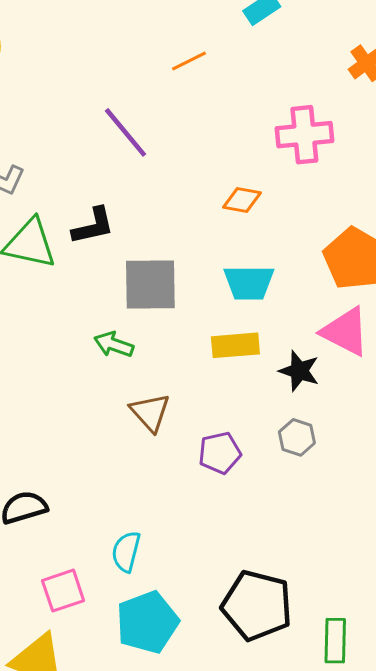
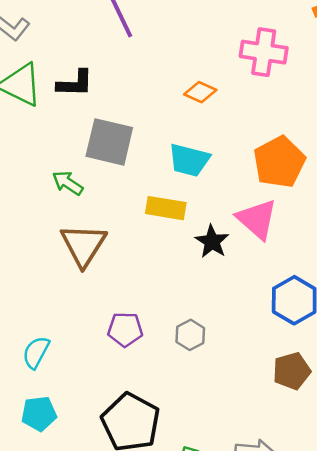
brown triangle: (150, 412) -> (83, 245), size x1.4
gray hexagon: (297, 437) -> (190, 335), moved
purple pentagon: (220, 453) -> (125, 329), moved
cyan pentagon: (147, 622) -> (39, 414), size x0.7

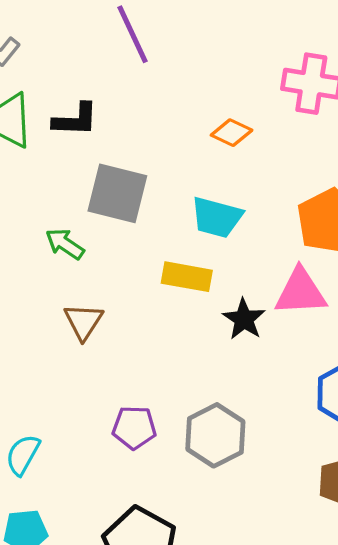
pink triangle: (257, 219) -> (300, 292), turned -45
brown triangle: (83, 245) -> (83, 322), size x0.7
gray hexagon: (190, 335) -> (215, 435), size x1.6

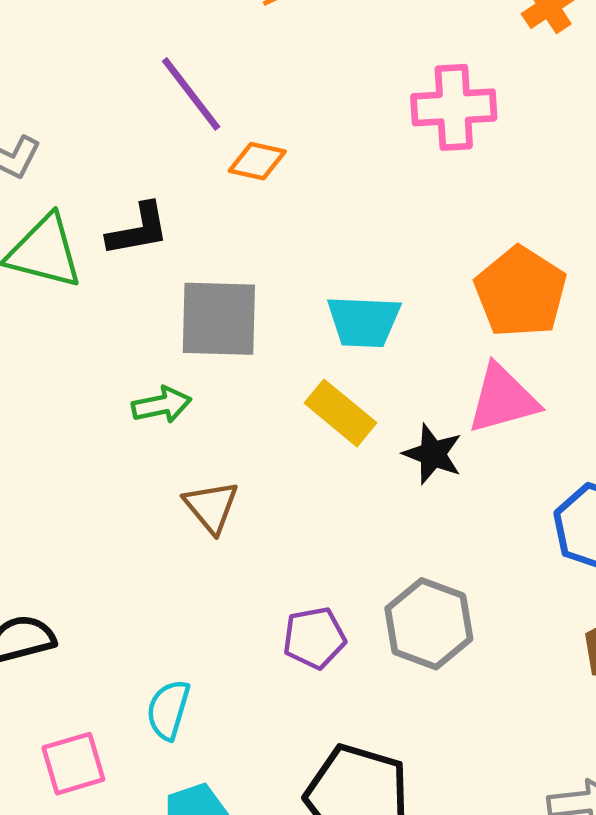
orange diamond: (232, 133) -> (257, 161), moved
green arrow: (65, 244) -> (162, 405), turned 147
yellow rectangle: (187, 277) -> (341, 413), turned 42

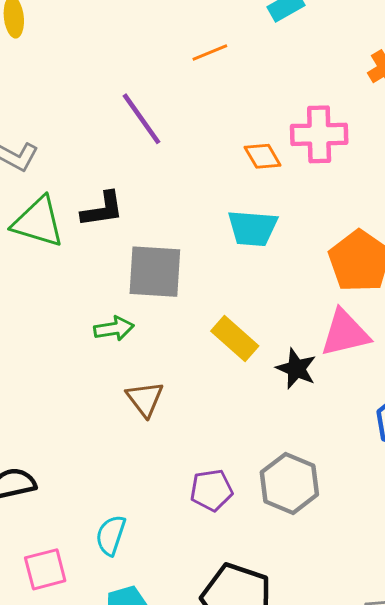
orange diamond: (257, 161) -> (263, 156), moved, turned 45
cyan trapezoid: (364, 321) -> (252, 228), moved

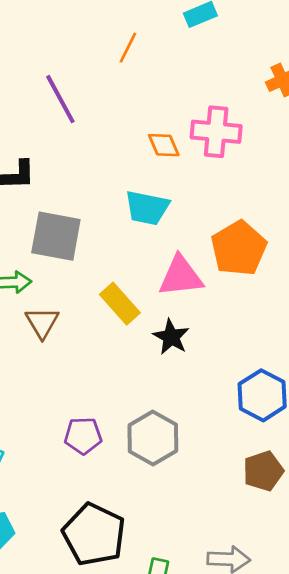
orange line: (210, 53) -> (128, 48), turned -48
pink triangle: (345, 333) -> (181, 276), moved
brown triangle: (145, 399) -> (42, 323), moved

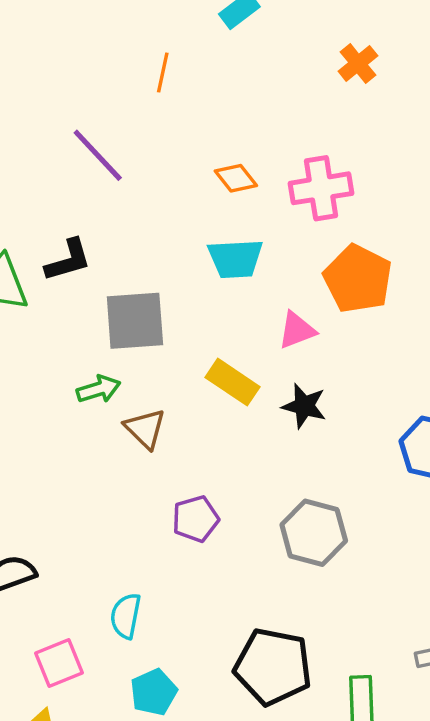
pink cross: (216, 132) -> (321, 188), moved
pink triangle: (181, 276) -> (297, 330), size x0.7
purple pentagon: (83, 436) -> (196, 519), moved

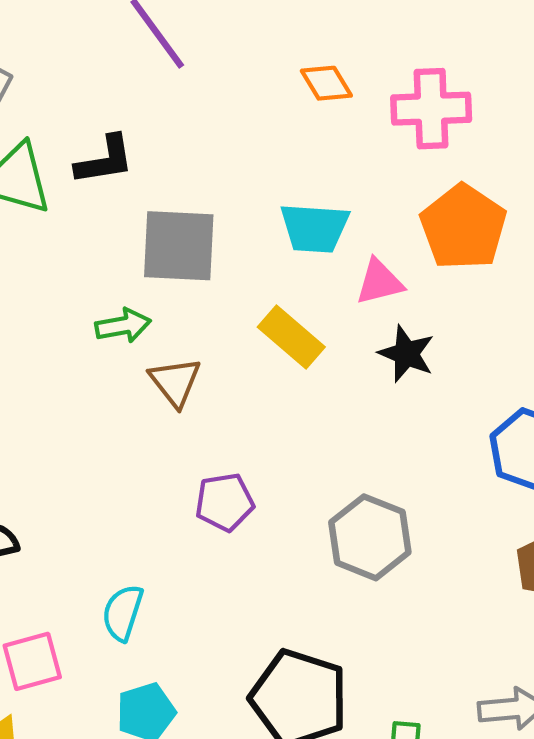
cyan trapezoid: (235, 259) -> (314, 228), moved
black star: (304, 406) -> (406, 354), moved

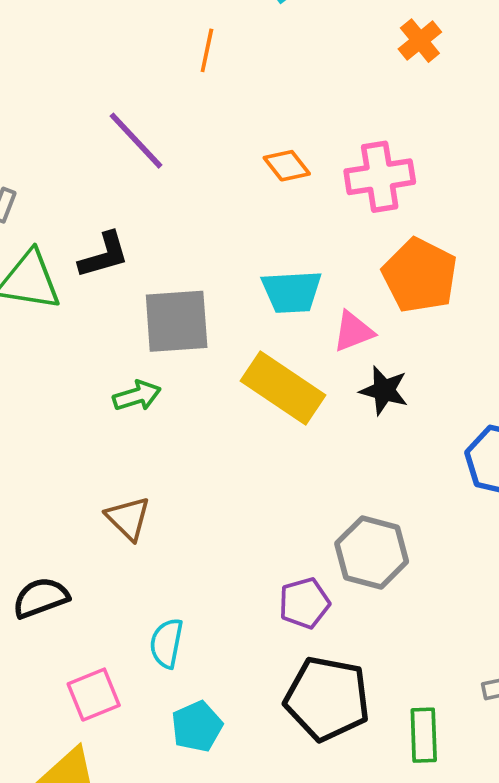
yellow rectangle: (291, 337) -> (283, 388), size x1.4
brown triangle: (175, 382) -> (128, 518), moved
purple pentagon: (225, 502) -> (304, 603), moved

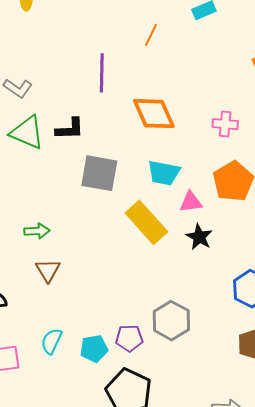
purple line: (136, 141) -> (102, 73), turned 30
orange diamond: (287, 166) -> (154, 114), moved, size x1.8
pink cross: (380, 177) -> (225, 124), size x0.7
green arrow: (137, 396) -> (37, 231), moved
cyan pentagon: (197, 726) -> (94, 349), moved

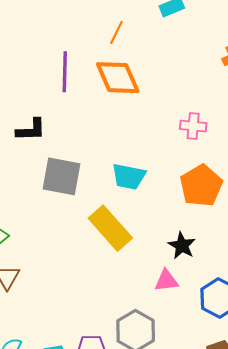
orange diamond: (154, 114) -> (118, 78), moved
pink triangle: (191, 202) -> (166, 281), moved
black star: (199, 237) -> (182, 246), moved

